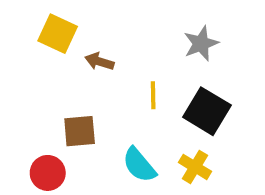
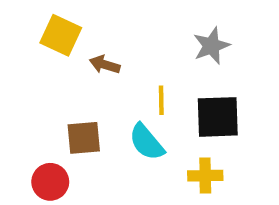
black square: (207, 111) -> (218, 117), turned -33
cyan semicircle: (139, 165) -> (147, 142), moved
yellow cross: (195, 167) -> (205, 176), turned -32

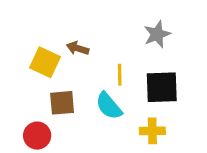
yellow square: (61, 35) -> (45, 62), moved

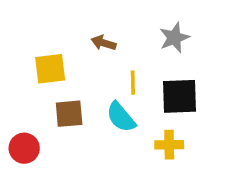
brown arrow: (78, 48) -> (104, 43), moved
yellow square: (45, 62) -> (50, 69), turned -32
red circle: (37, 136) -> (24, 148), moved

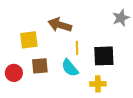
gray star: (174, 38) -> (121, 18), moved
brown arrow: (104, 43) -> (60, 25), size x1.6
red circle: (24, 148) -> (14, 73), moved

